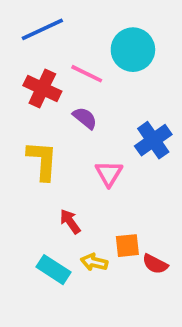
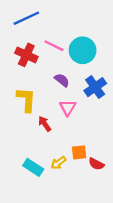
cyan circle: (133, 50) -> (83, 50), moved
purple semicircle: (85, 118) -> (62, 80), moved
red arrow: (70, 222) -> (45, 124), moved
yellow arrow: (94, 262) -> (58, 163), turned -49

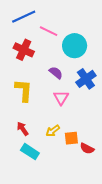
pink line: (54, 46) -> (49, 31), moved
red arrow: (45, 124) -> (23, 129), moved
yellow arrow: (58, 163) -> (53, 131), moved

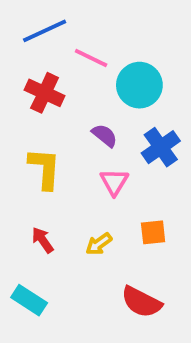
orange square: (71, 138) -> (153, 232), moved
red semicircle: (87, 148) -> (141, 302), moved, size x1.5
cyan rectangle: (30, 152) -> (29, 300), moved

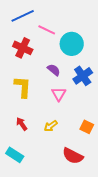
orange square: (153, 232) -> (87, 127), moved, turned 32

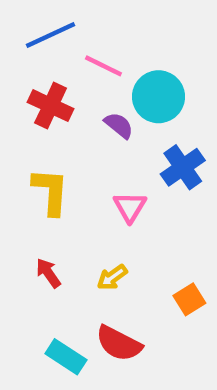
purple semicircle: (54, 70) -> (119, 125), moved
orange square: (87, 127) -> (189, 299), moved, turned 32
cyan rectangle: (15, 155) -> (66, 357), moved
red semicircle: (73, 156) -> (119, 343), moved

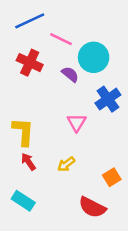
yellow L-shape: (51, 191) -> (23, 132), moved
red semicircle: (119, 343) -> (92, 207), moved
cyan rectangle: (66, 357) -> (23, 201), moved

